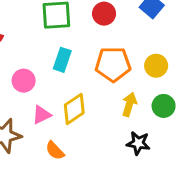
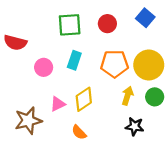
yellow circle: (156, 66) -> (149, 65), size x1.6
pink circle: (24, 81) -> (44, 67), moved
orange semicircle: (55, 151) -> (79, 132), moved

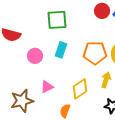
red circle: (107, 24) -> (102, 11), moved
yellow diamond: (84, 99) -> (80, 89), moved
orange semicircle: (79, 132) -> (65, 111), turned 64

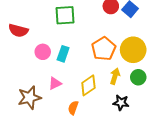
cyan rectangle: (61, 50) -> (63, 54), moved
orange pentagon: (95, 53) -> (104, 49), turned -30

